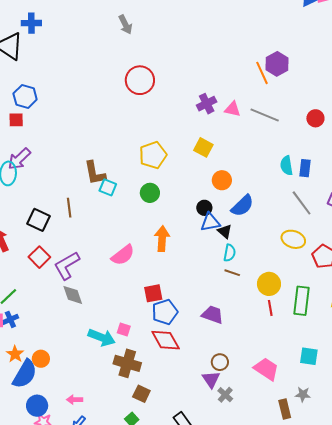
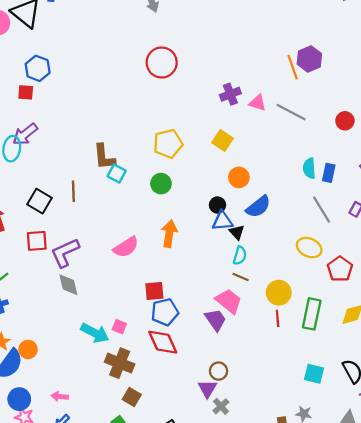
red square: (39, 257) -> (37, 241), turned 35
purple trapezoid: (213, 315) -> (215, 320), turned 30
pink trapezoid: (266, 369) -> (229, 301), moved

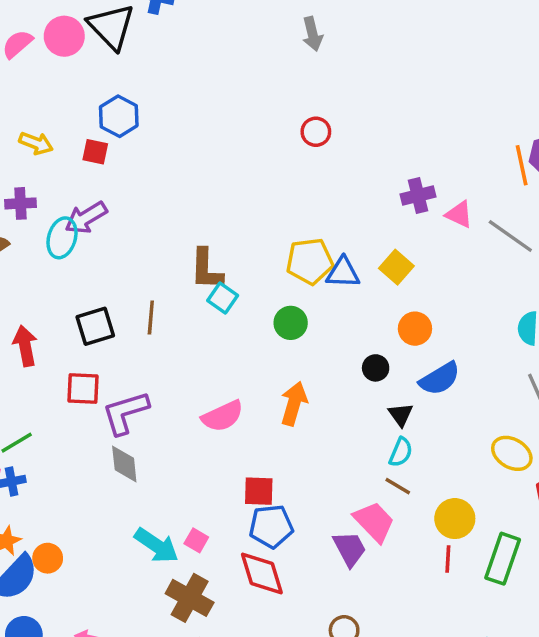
red circle: (162, 63) -> (316, 132), size x0.6
black square: (39, 201) -> (95, 326), turned 35
blue triangle: (222, 221) -> (343, 273), moved

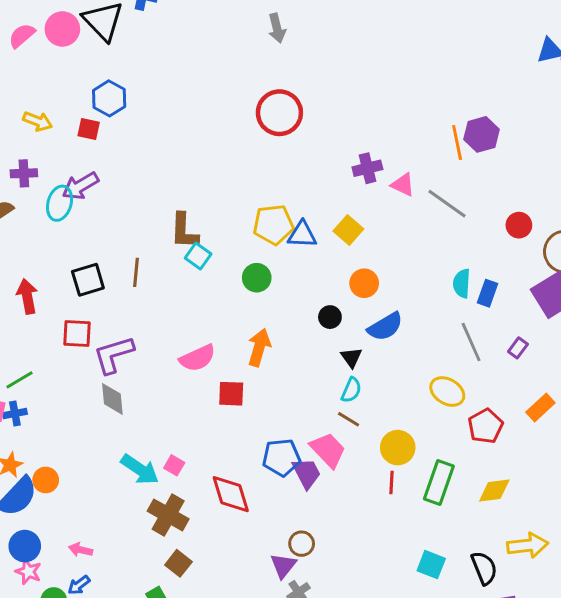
red circle: (316, 132) -> (279, 113), size x1.8
red square: (259, 491) -> (231, 394), moved
blue pentagon: (271, 526) -> (281, 457), moved

